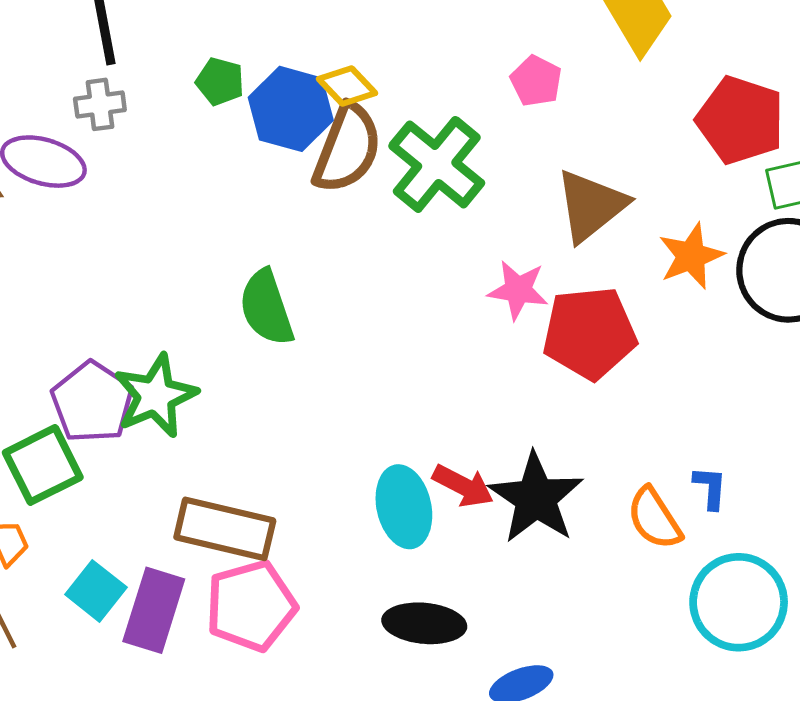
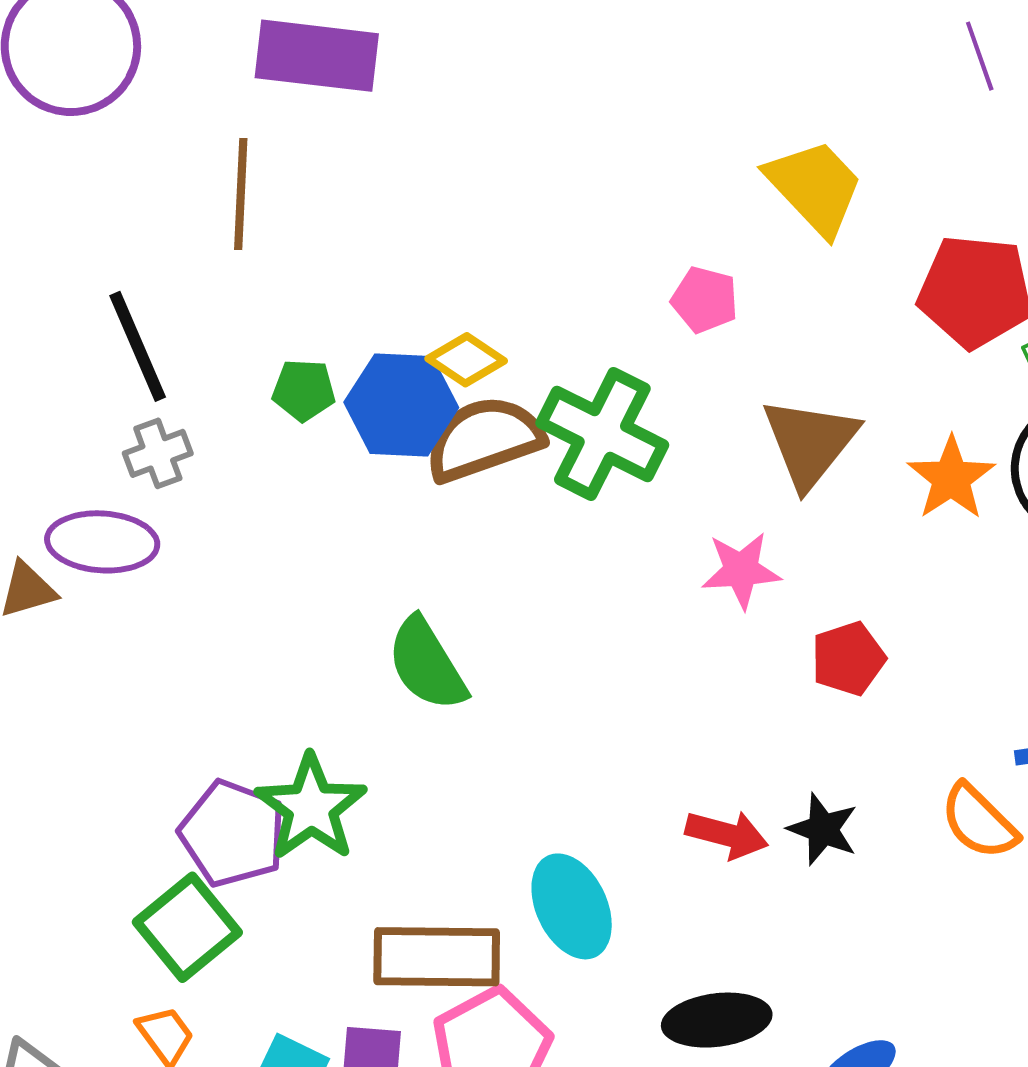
brown semicircle: (347, 148) -> (484, 439), turned -118
red pentagon: (590, 333) -> (848, 659), moved, size x0.6
black star: (536, 498) -> (823, 829), size x0.6
cyan ellipse: (404, 507) -> (572, 906), moved

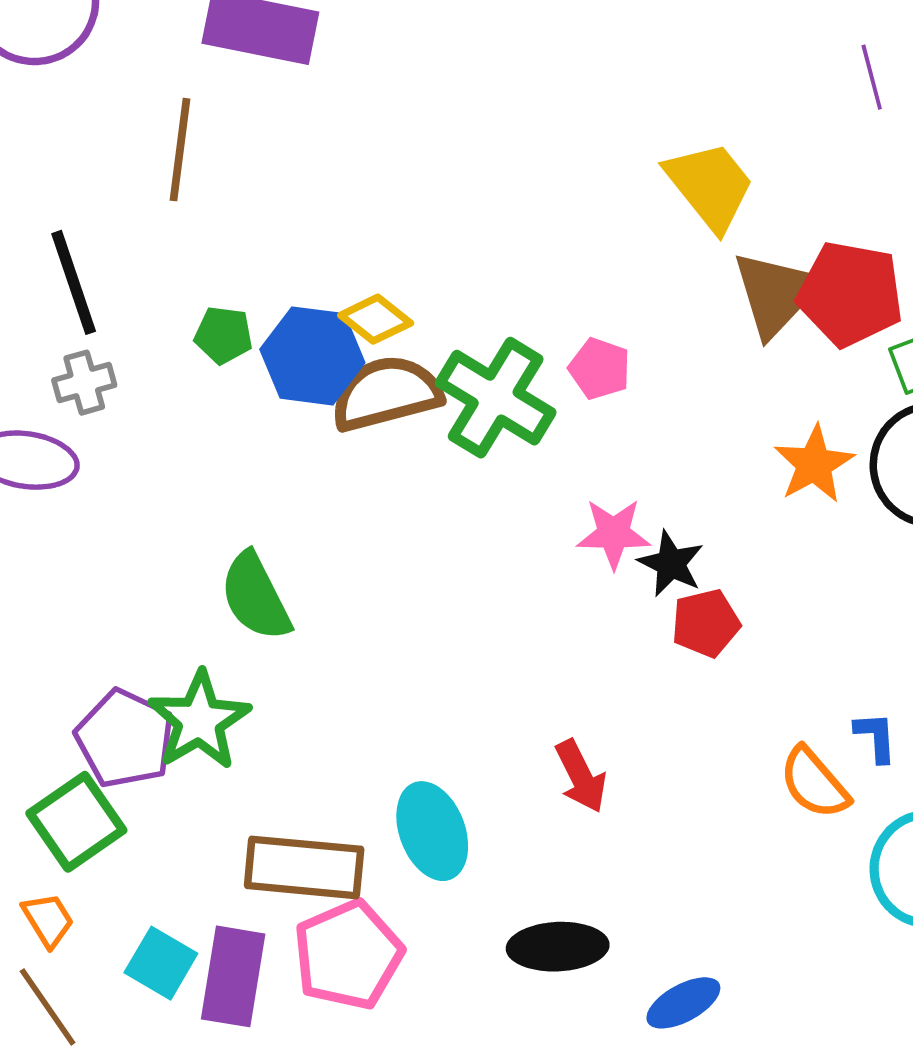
pink pentagon: (705, 300) -> (600, 369), moved
brown triangle: (810, 443) -> (776, 293), moved
green semicircle: (427, 664) -> (255, 597), moved
black star: (823, 829) -> (671, 564), moved
red arrow: (727, 834) -> (581, 776), turned 44

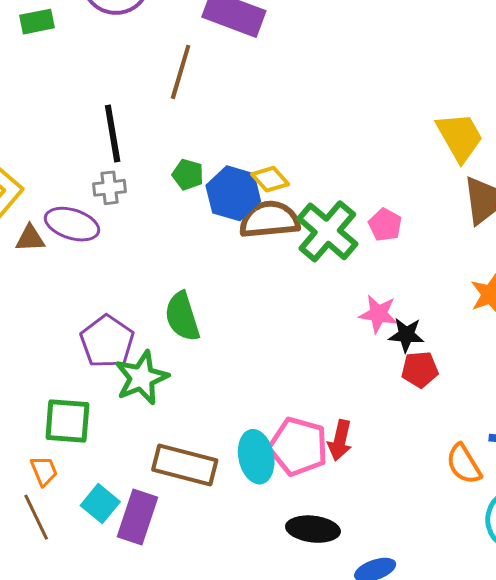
black star: (671, 564) -> (406, 335), turned -30
purple pentagon: (125, 739) -> (107, 342), moved
red arrow: (581, 776) -> (340, 440), turned 30
green square: (76, 822) -> (67, 421), turned 30
pink pentagon: (348, 955) -> (298, 447), moved, turned 30

